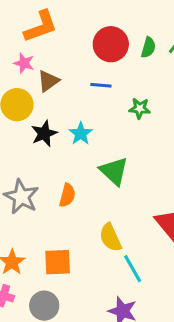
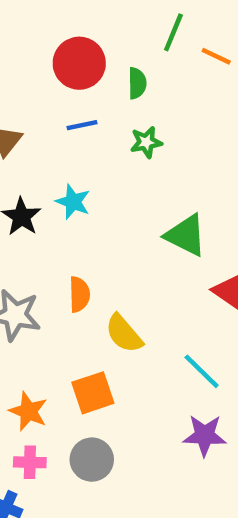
green semicircle: (148, 47) -> (137, 83), moved
green triangle: (114, 171) -> (186, 235), moved
yellow semicircle: (110, 237) -> (124, 334), moved

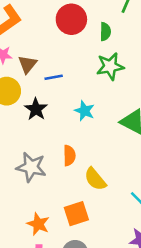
blue line: (82, 125) -> (54, 77), moved
green star: (146, 142) -> (110, 66), size x1.5
cyan star: (73, 202) -> (84, 111), moved

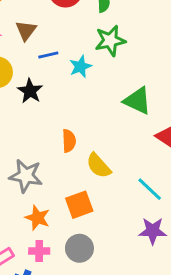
brown triangle: (27, 64) -> (26, 30), moved
cyan star: (84, 111) -> (80, 67), moved, turned 30
gray star: (31, 167) -> (26, 176), moved

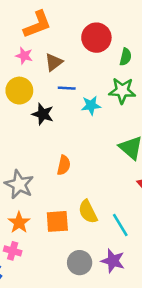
black star: (30, 91) -> (43, 114), turned -30
yellow semicircle: (99, 166) -> (88, 212), moved
gray circle: (79, 248) -> (80, 263), moved

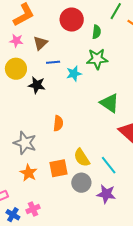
pink cross: (13, 251) -> (33, 209), moved, turned -32
gray circle: (80, 263) -> (81, 183), moved

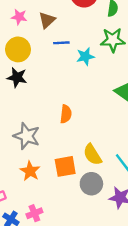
black star: (37, 85) -> (17, 77), moved

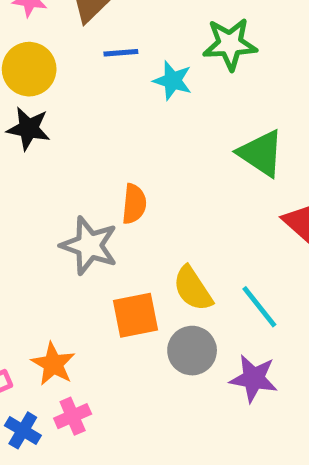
cyan star: (85, 56) -> (173, 81), turned 30
gray star: (27, 136) -> (89, 246), moved
orange star: (30, 171) -> (53, 364), moved

